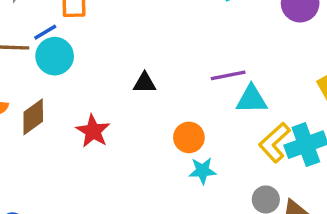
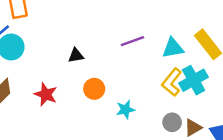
cyan triangle: (252, 99) -> (173, 48), moved
orange circle: (189, 137) -> (94, 89), moved

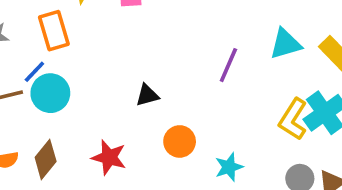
purple line: (132, 41) -> (228, 65), turned -40
cyan triangle: (173, 48) -> (285, 44), moved

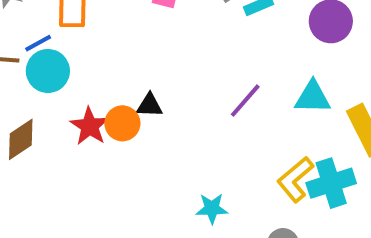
orange circle: (180, 141) -> (122, 123), moved
red star: (109, 157) -> (90, 126), moved

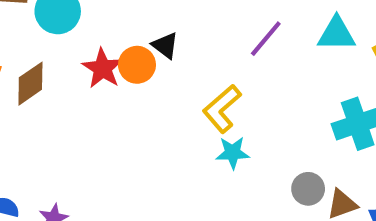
black triangle: (150, 105) -> (165, 45), turned 36
yellow L-shape: (295, 179) -> (222, 109), moved

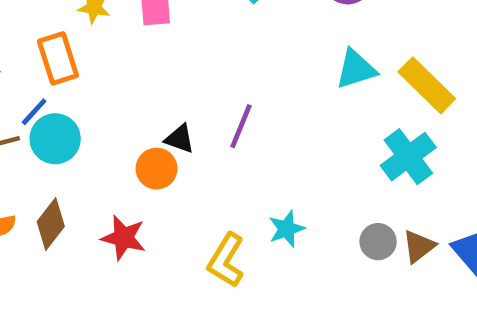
purple line: (266, 39) -> (241, 126), moved
red star: (103, 68) -> (124, 238), moved
yellow L-shape: (222, 109) -> (226, 260), moved

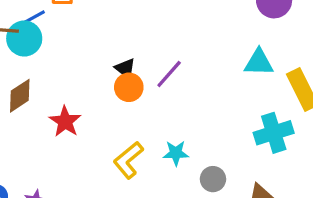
cyan circle: (55, 139) -> (24, 38), moved
orange circle: (157, 169) -> (129, 87), moved
gray circle: (378, 242) -> (213, 179), moved

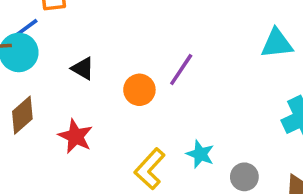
black triangle: (125, 68) -> (83, 69), moved
cyan star: (176, 153) -> (200, 154), turned 30

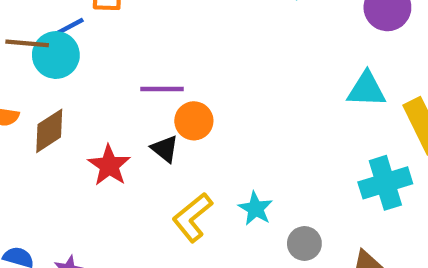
black triangle: (83, 69) -> (165, 149), moved
purple line: (181, 69) -> (162, 89), moved, turned 48

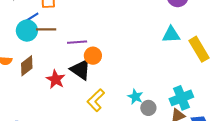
brown line: (27, 43) -> (46, 29), moved
black triangle: (165, 149) -> (81, 70), size x1.6
cyan cross: (385, 183) -> (181, 98), moved
cyan star: (256, 209) -> (135, 97), moved

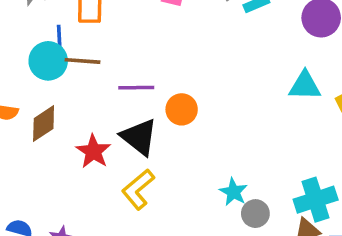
blue line: (32, 17) -> (59, 37), turned -64
orange circle: (93, 56) -> (182, 109), moved
yellow L-shape: (96, 100) -> (138, 189), moved

